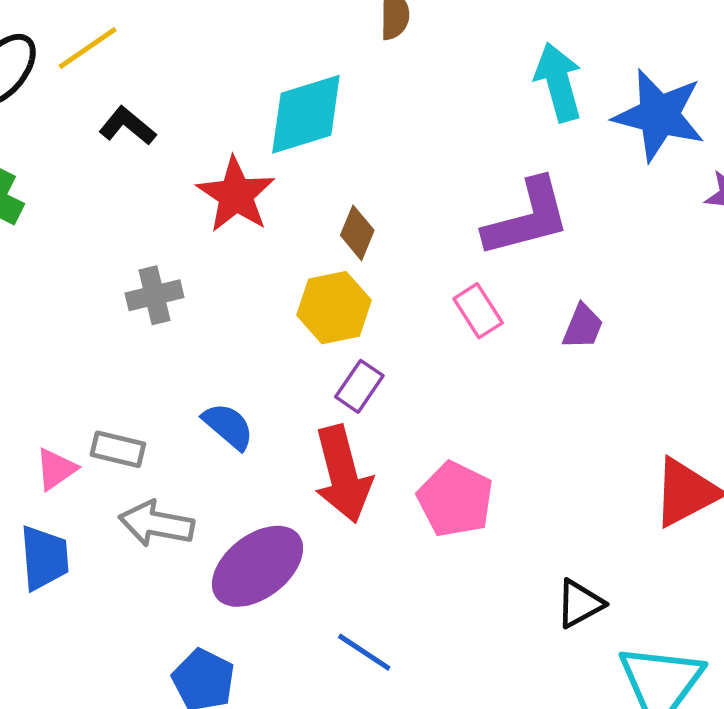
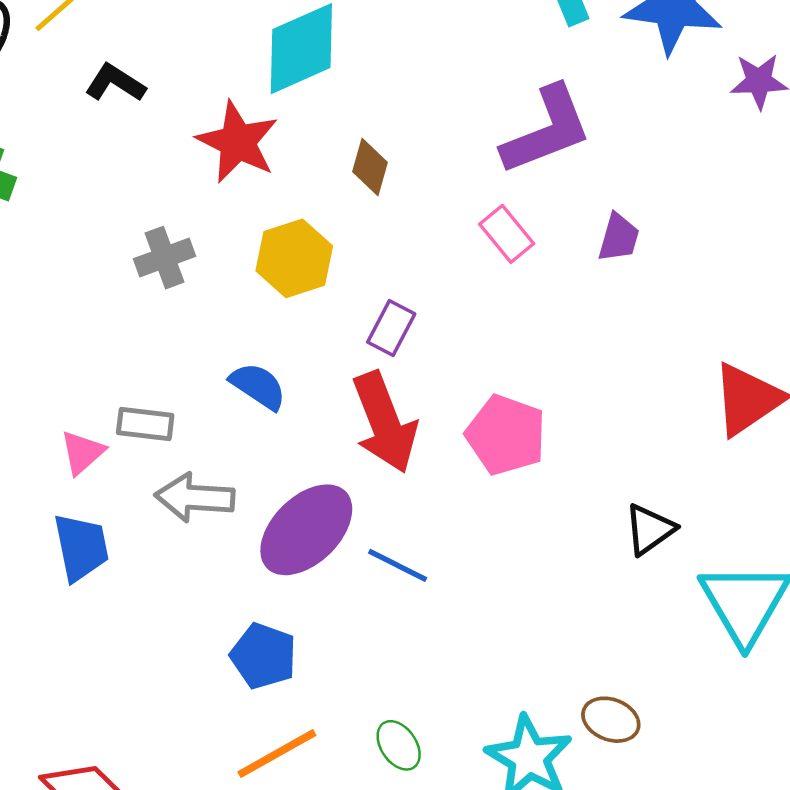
yellow hexagon: (334, 308) -> (294, 258), moved
blue line: (364, 652) -> (398, 565), moved

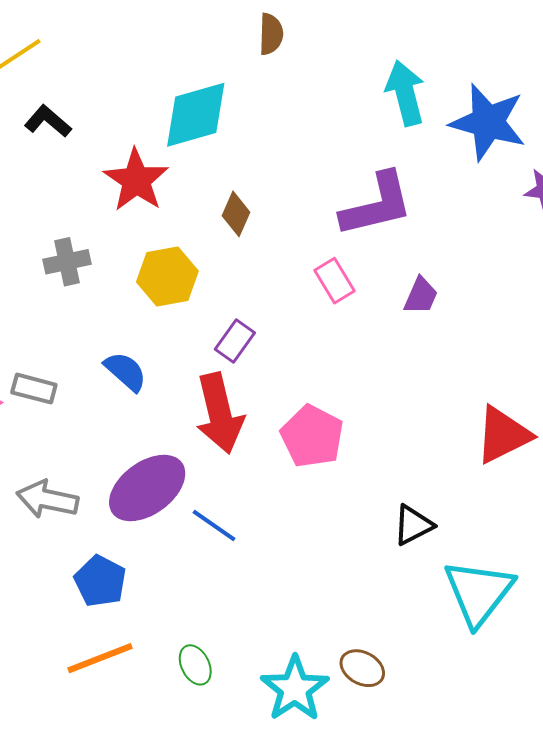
gray arrow: (195, 498) -> (47, 499), moved

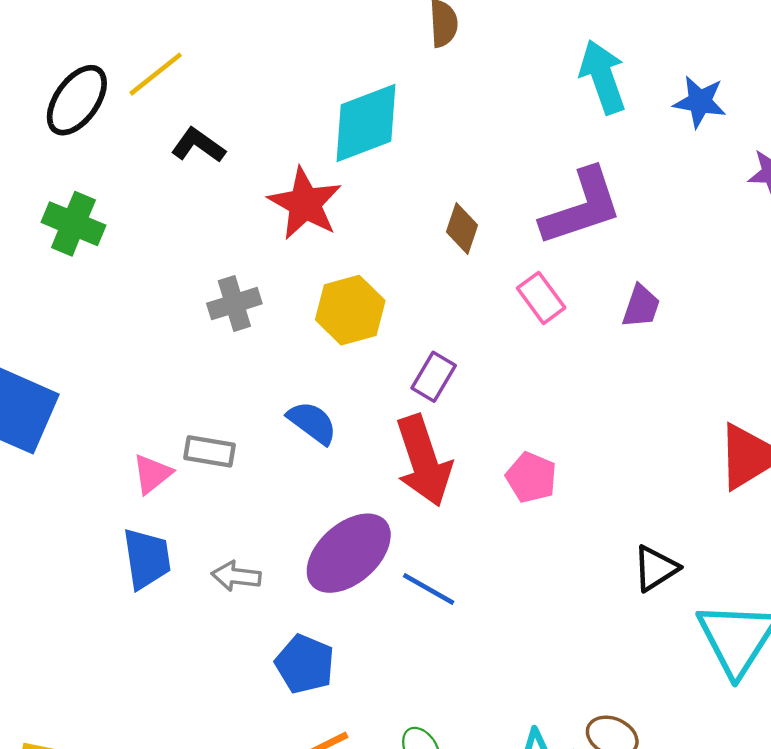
blue star: (488, 122) -> (700, 102), size x0.6
brown diamond: (236, 214) -> (462, 229), moved
pink pentagon: (312, 436) -> (531, 477), size x0.7
gray arrow: (47, 499) -> (236, 576), size x0.7

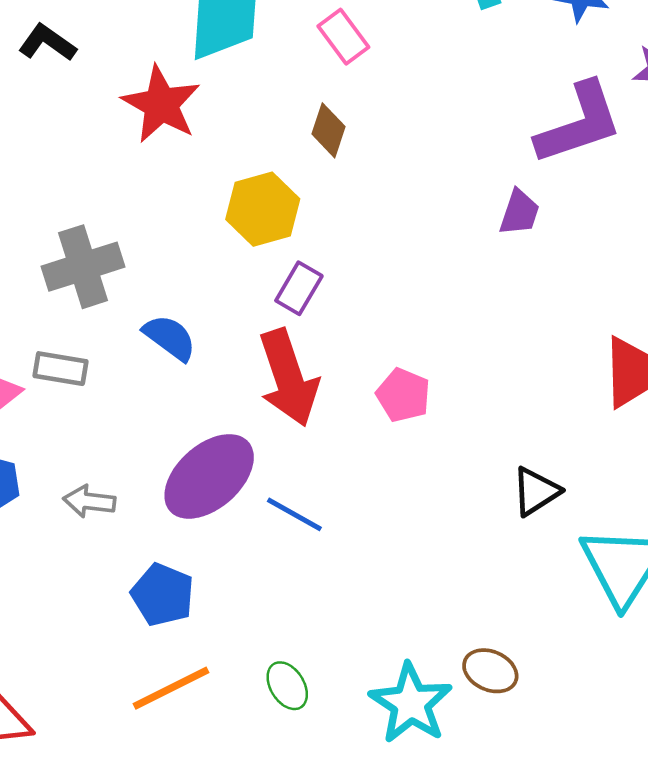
purple L-shape: (582, 207) -> (579, 123), moved
pink rectangle: (541, 298) -> (343, 37), moved
gray cross: (234, 304) -> (83, 267), moved, size x1.4
yellow hexagon: (350, 310) -> (263, 209), moved

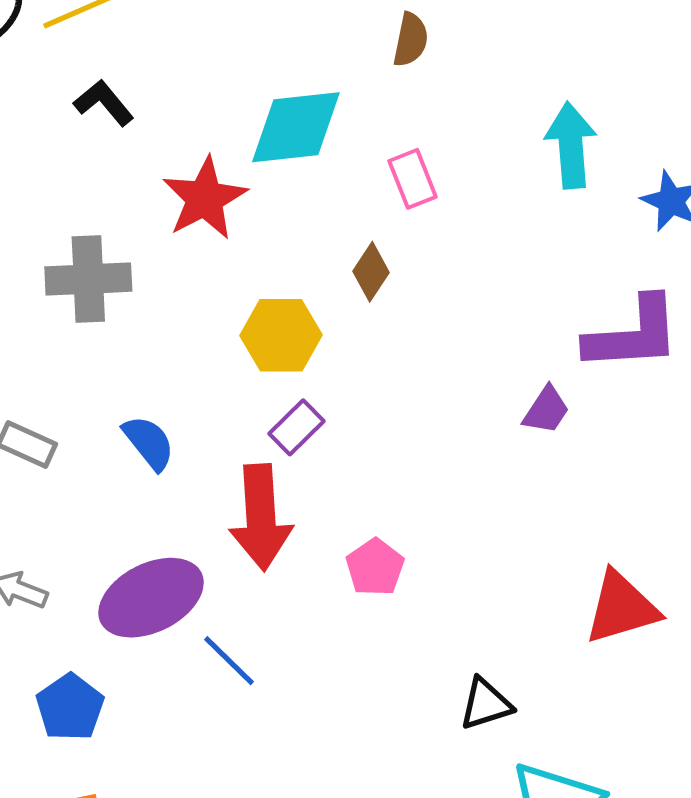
gray cross: (83, 267) -> (88, 279), moved

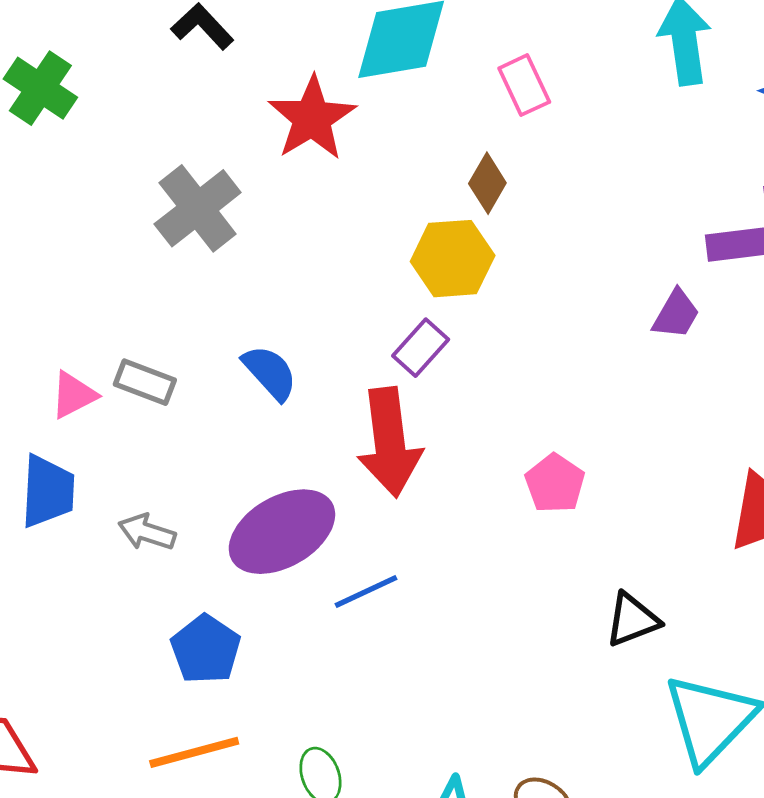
gray cross: (88, 279) -> (198, 208), turned -32
yellow hexagon: (281, 335) -> (453, 259), moved
pink pentagon: (375, 567) -> (555, 483), moved
blue line: (229, 661) -> (366, 591), turned -66

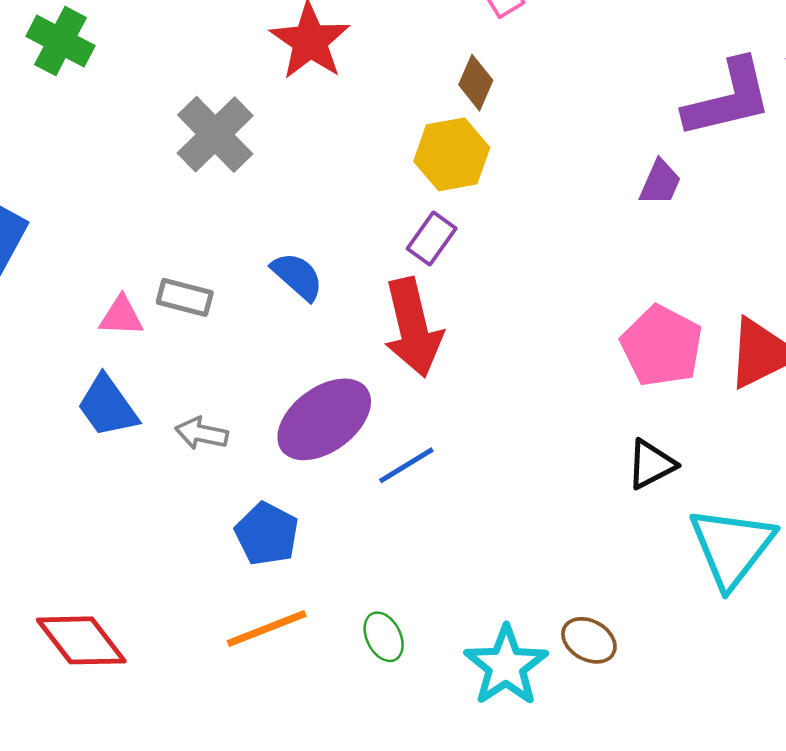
pink triangle: (74, 395) -> (121, 316), turned 36
pink pentagon: (555, 483) -> (662, 346), moved, size x1.5
blue trapezoid: (48, 491) -> (107, 406), turned 148

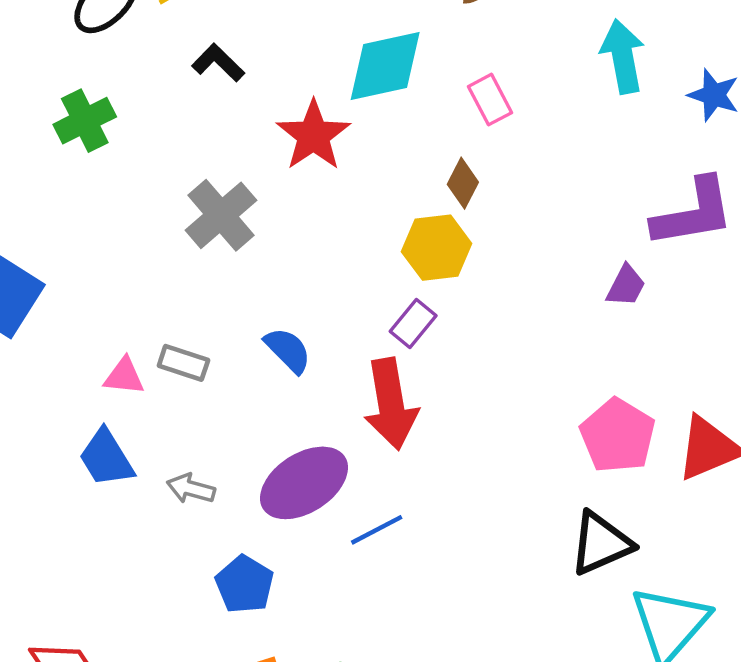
green cross: (60, 41) -> (85, 121), turned 32
black triangle: (651, 464) -> (601, 543), size x1.4

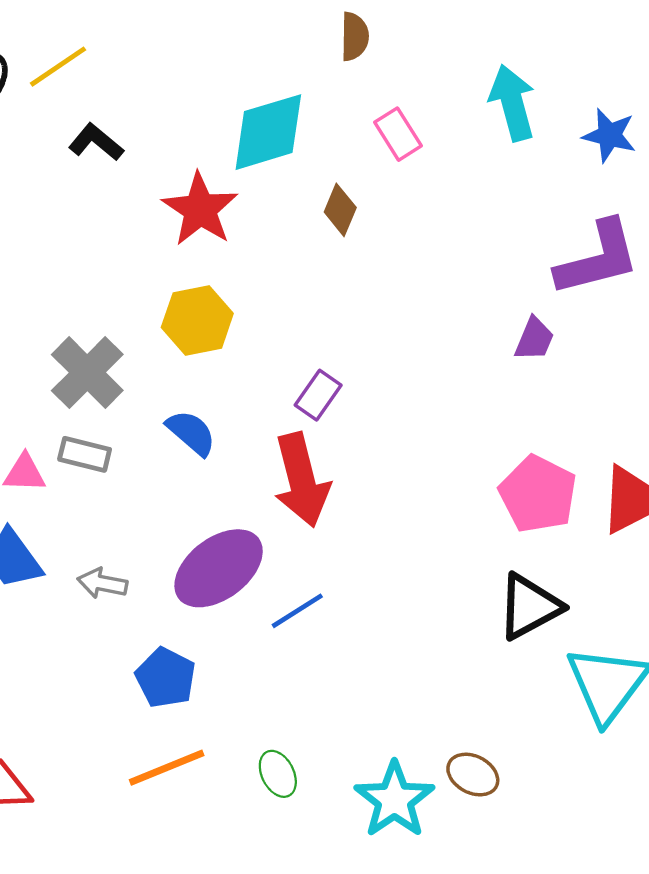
pink rectangle: (490, 100) -> (398, 134), moved
brown diamond: (463, 183) -> (340, 210), moved
gray cross: (221, 215) -> (87, 373), moved
yellow hexagon: (437, 248) -> (197, 320), moved

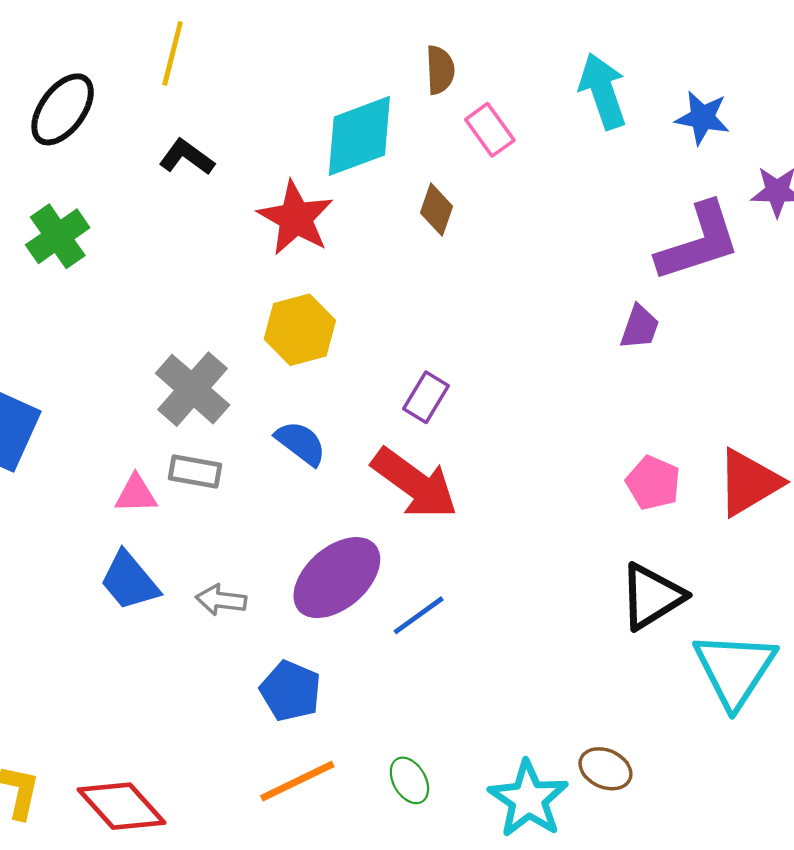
brown semicircle: (355, 36) -> (440, 70), moved
yellow line: (58, 67) -> (173, 53), moved, turned -38
red arrow: (302, 480) -> (415, 483), turned -36
pink pentagon: (538, 494) -> (653, 483), size x0.7

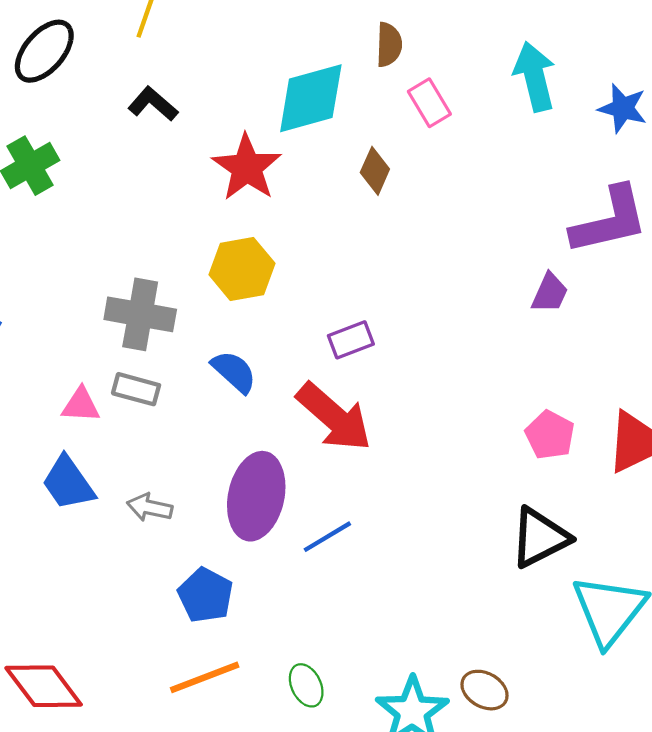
gray cross: (193, 389) -> (140, 314), turned -36
purple rectangle: (426, 397) -> (351, 340), turned 33
purple ellipse: (337, 578) -> (256, 496), turned -42

